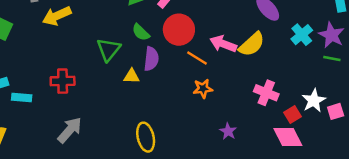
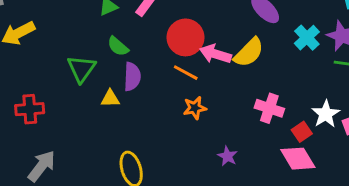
red circle: (179, 30) -> (185, 37), moved

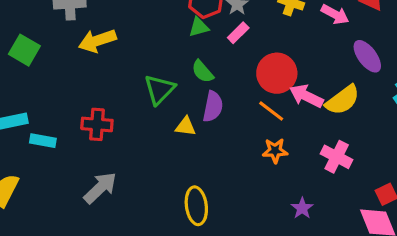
pink cross: (269, 108) -> (337, 157), moved

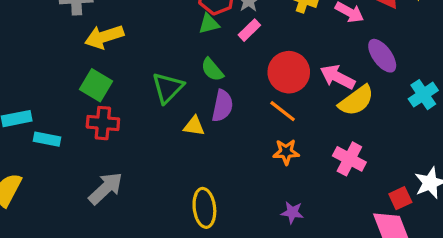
green square: (24, 50) -> (96, 85), moved
pink arrow: (306, 96) -> (337, 77), moved
purple star: (302, 208) -> (292, 212), moved, turned -30

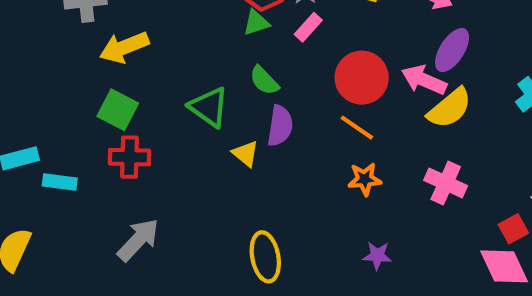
purple ellipse: (382, 56) -> (452, 50), moved, turned 72
green triangle: (168, 88) -> (209, 107), turned -36
yellow triangle: (194, 126) -> (246, 154), turned 35

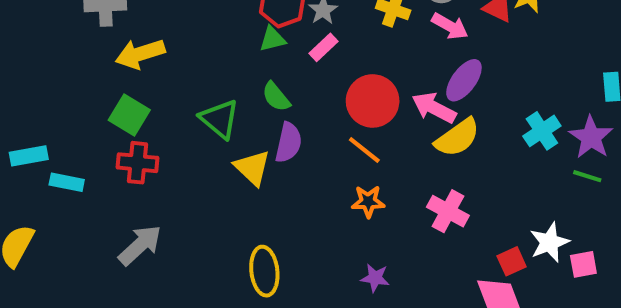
yellow triangle: (246, 154) -> (252, 168), size x1.4

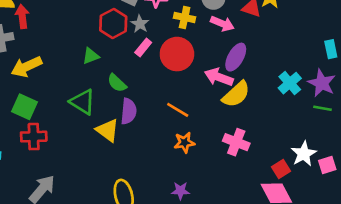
green triangle: (272, 39) -> (91, 56), moved
red circle: (373, 101) -> (177, 54), moved
purple star: (375, 278) -> (180, 191), moved

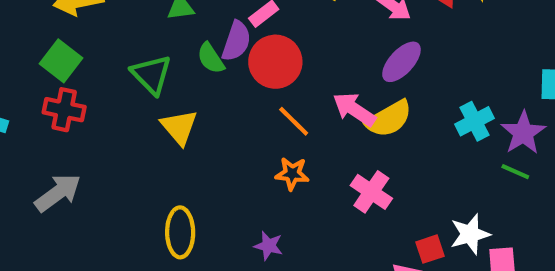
red circle: (177, 54) -> (275, 62), moved
pink arrow: (219, 77) -> (354, 109), moved
purple semicircle: (129, 111) -> (236, 41), moved

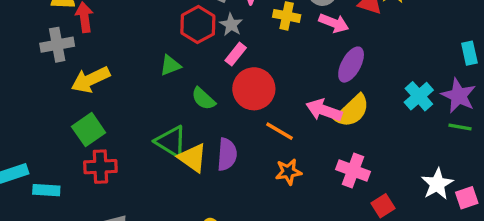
purple semicircle: (236, 41) -> (227, 154), moved
green square: (61, 61) -> (89, 130), turned 32
green triangle: (151, 75) -> (171, 142), moved
red square: (430, 249) -> (383, 206), moved

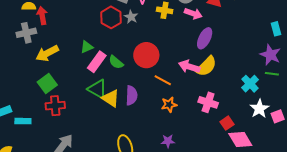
pink rectangle: (236, 54) -> (97, 62), moved, size x1.5
green triangle: (170, 65) -> (87, 47), moved
cyan cross: (419, 96) -> (250, 84), moved

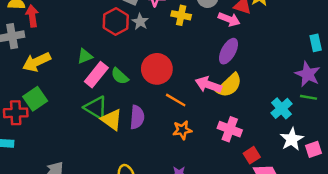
pink arrow: (193, 14) -> (229, 19), moved
red cross: (55, 106) -> (16, 113), moved

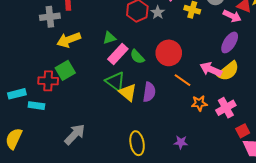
pink cross: (230, 129) -> (226, 108), turned 36
orange star: (182, 130) -> (199, 103), moved

